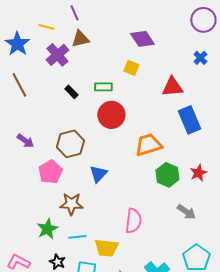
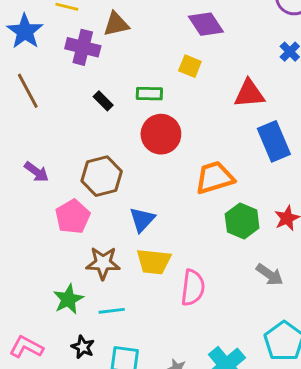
purple cross: (57, 55) -> (83, 47), turned -35
yellow trapezoid: (106, 248) -> (154, 262), moved

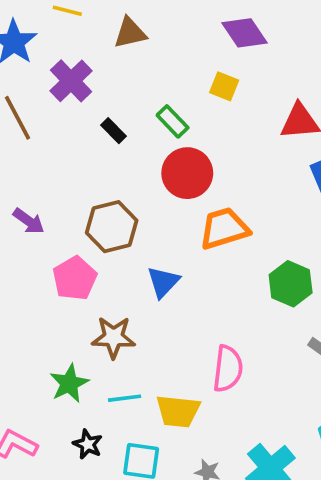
purple cross: (83, 47) -> (71, 81), moved, turned 32
green rectangle: (149, 94) -> (173, 121), turned 45
orange trapezoid: (215, 178) -> (224, 228), moved
yellow trapezoid: (154, 262) -> (178, 411), moved

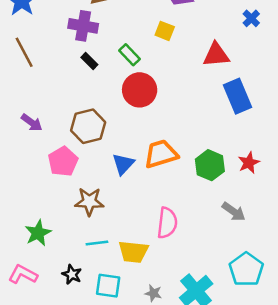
purple cross: (71, 81) -> (83, 26), moved, turned -36
orange trapezoid: (224, 228) -> (161, 154), moved
green star: (69, 383) -> (38, 233), moved

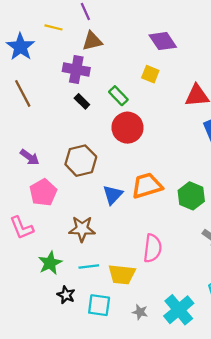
pink pentagon: (63, 161) -> (43, 192), moved
green star: (38, 233) -> (50, 263), moved
pink L-shape: (23, 274) -> (22, 228), moved, turned -140

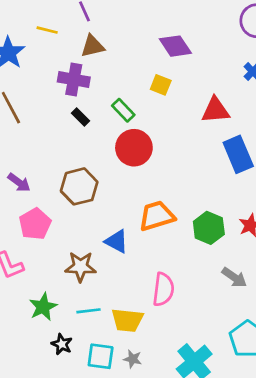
blue triangle: (113, 195) -> (117, 241), moved, turned -45
gray star: (140, 312) -> (133, 359), moved

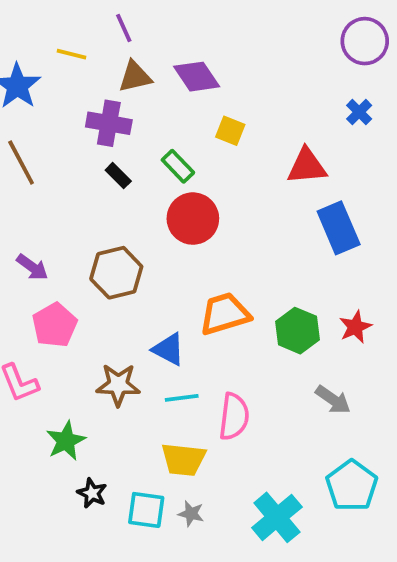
purple diamond: (175, 46) -> (197, 77), moved
cyan line: (88, 311) -> (182, 398), moved

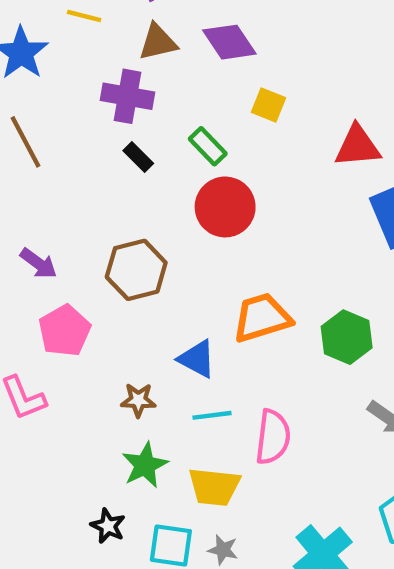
brown star: (118, 385) -> (138, 400), size x0.7
green star: (66, 441) -> (145, 465), moved

